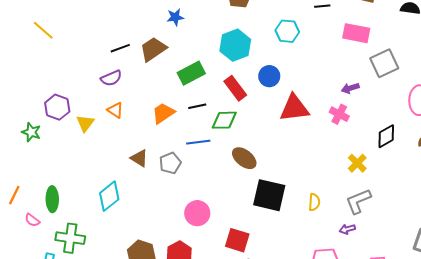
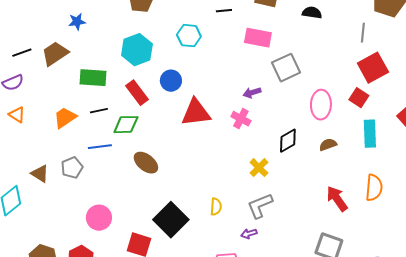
green rectangle: (191, 73) -> (93, 78), turned 32
brown triangle: (139, 158) -> (40, 174), moved
black square: (269, 195) -> (171, 220), moved, turned 32

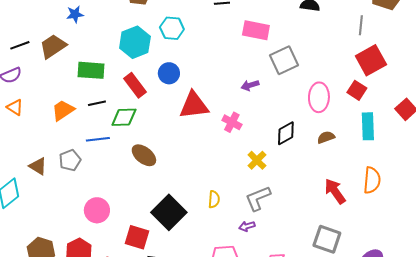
cyan hexagon: (189, 36) -> (172, 28), moved
pink cross: (241, 119) -> (232, 122), moved

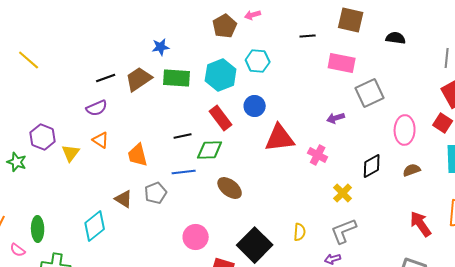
green rectangle: (91, 70) -> (177, 78), moved
orange trapezoid: (63, 110) -> (138, 155), moved, turned -70
pink circle: (97, 210) -> (196, 237), moved

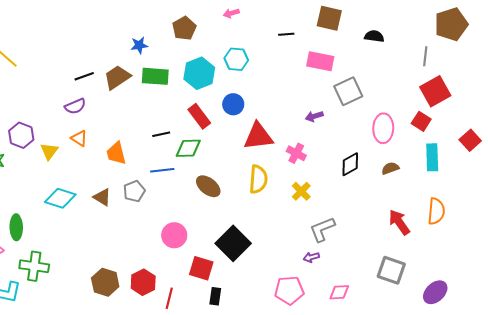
brown pentagon: (225, 26) -> (184, 28), moved
yellow cross: (343, 193) -> (301, 191), moved
cyan diamond: (95, 226) -> (60, 198), moved, turned 56
yellow semicircle: (300, 232) -> (258, 179), moved, size x1.6

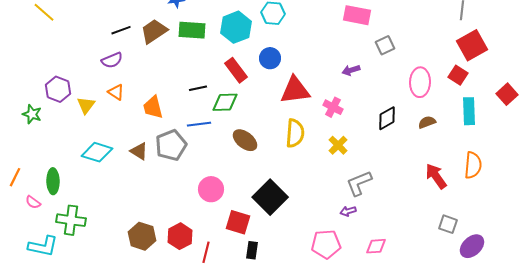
gray square: (348, 91) -> (385, 45), size x0.7
gray pentagon: (134, 191) -> (171, 145), size x1.4
gray square: (391, 270) -> (448, 224), moved, size x0.7

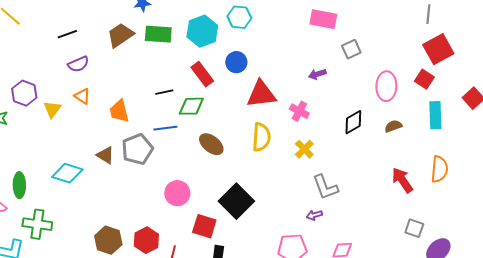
black line: (121, 30) -> (67, 34), moved
cyan diamond: (97, 152) -> (67, 173), moved
gray L-shape: (359, 183) -> (325, 187), turned -88

